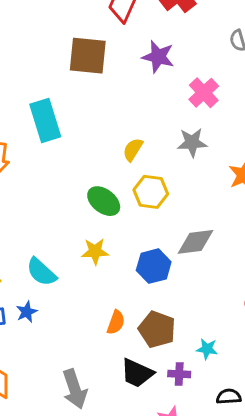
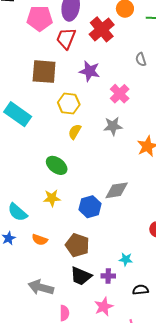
cyan rectangle: (45, 121) -> (18, 114), turned -36
yellow hexagon: (151, 192) -> (69, 103), moved
orange semicircle: (116, 322) -> (40, 240), moved, turned 91
brown pentagon: (157, 329) -> (77, 245), moved
gray arrow: (75, 389) -> (41, 287), turned 125

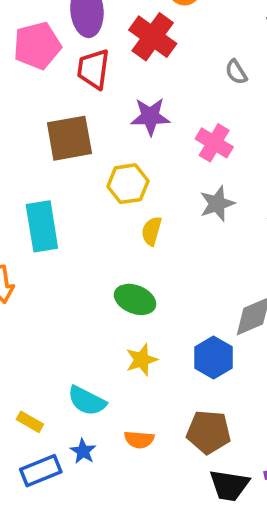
cyan rectangle: (18, 114) -> (42, 226), turned 60

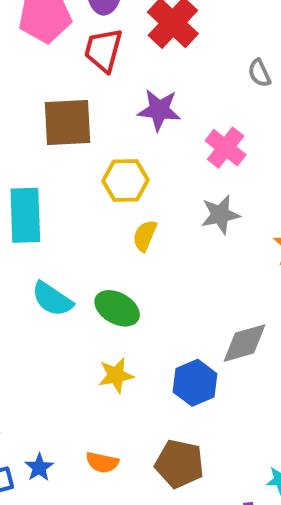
cyan semicircle: (87, 401) -> (52, 299), moved

